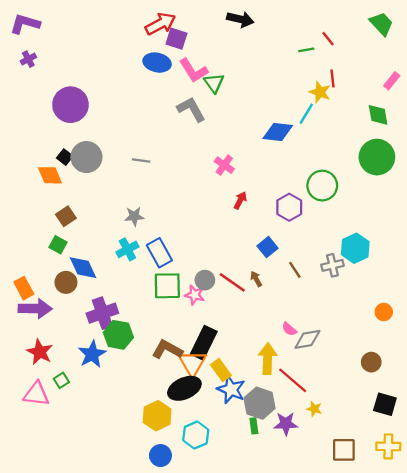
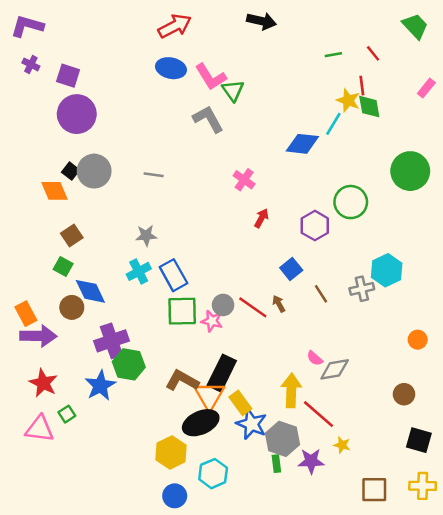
purple square: (176, 39) -> (68, 76), moved
red line: (328, 39) -> (373, 53), moved
purple cross: (28, 59) -> (31, 64), turned -35
green diamond: (378, 115) -> (369, 107), moved

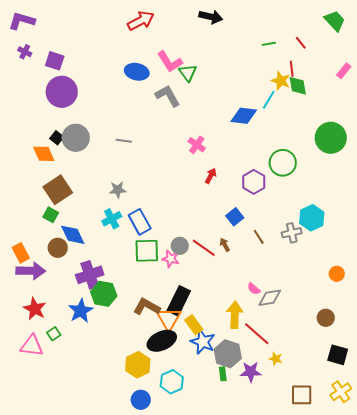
blue ellipse: (171, 68) -> (137, 72), moved
brown square: (72, 236) -> (58, 190), size x1.6
yellow cross: (423, 486) -> (341, 392), turned -35

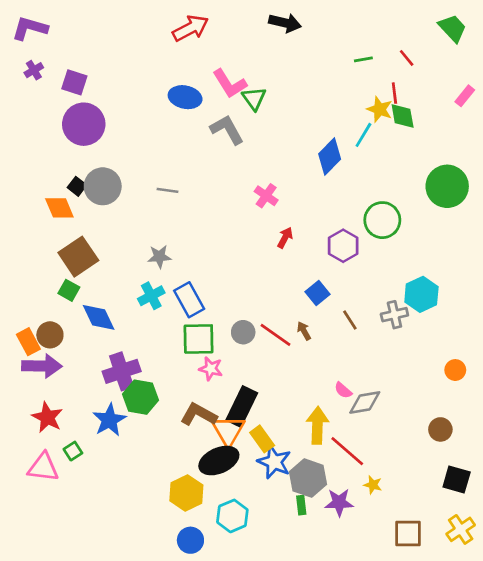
purple cross: (25, 52) -> (34, 70), turned 32
blue diamond: (244, 116) -> (330, 157), turned -52
brown circle: (58, 248) -> (50, 335), moved
pink star: (171, 259) -> (211, 369), moved

